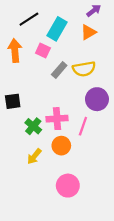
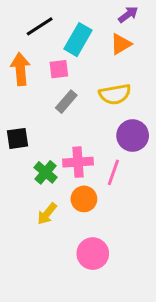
pink square: (43, 51) -> (59, 69), turned -32
gray rectangle: (59, 70) -> (66, 102), moved

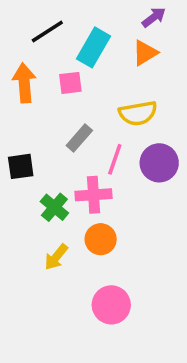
gray rectangle: (66, 102) -> (79, 138), moved
pink line: (113, 172) -> (115, 159), moved

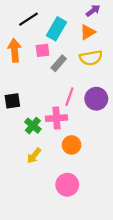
yellow semicircle: (138, 113) -> (91, 58), moved
gray rectangle: (79, 138) -> (59, 63), moved
orange circle: (101, 239) -> (72, 145), moved

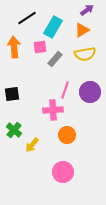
green cross: (33, 126) -> (14, 130), moved

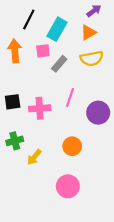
black line: (27, 18) -> (29, 19), turned -30
purple circle: (90, 92) -> (98, 113), moved
pink cross: (53, 110) -> (40, 108), moved
green cross: (14, 130) -> (15, 141), turned 35

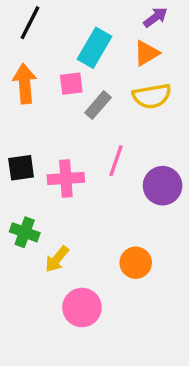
black line: (29, 19) -> (30, 23), moved
green cross: (15, 141) -> (25, 232), turned 35
orange circle: (72, 146) -> (136, 263), moved
pink circle: (68, 186) -> (82, 307), moved

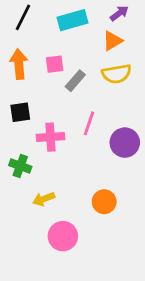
cyan rectangle: (94, 48) -> (72, 20), moved, turned 44
black square: (21, 168) -> (20, 112), moved
green cross: (25, 232) -> (20, 166), moved
yellow arrow: (57, 259) -> (44, 199), turned 30

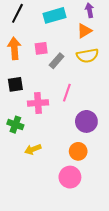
purple arrow: (119, 13) -> (90, 10), turned -64
purple circle: (125, 143) -> (86, 121), moved
pink circle: (63, 236) -> (70, 177), moved

